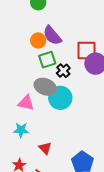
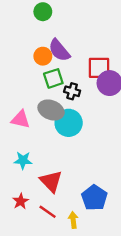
black cross: (63, 71) -> (72, 91), turned -32
pink triangle: (26, 103) -> (21, 119), moved
red triangle: (45, 148) -> (51, 181), size x1.5

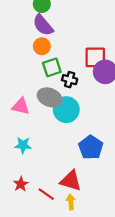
purple semicircle: (59, 50) -> (43, 25), moved
red triangle: (51, 181) -> (71, 181), moved, turned -30
blue pentagon: (94, 198) -> (91, 147), moved

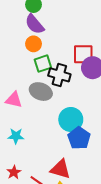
black cross: (70, 80) -> (59, 75), size x1.5
cyan circle: (66, 110) -> (71, 119), moved

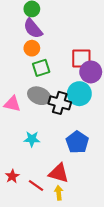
black cross: (59, 75) -> (60, 103), moved
cyan circle: (71, 119) -> (79, 94), moved
cyan star: (16, 136) -> (32, 139), moved

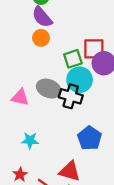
green square: (41, 68) -> (73, 59), moved
cyan circle: (79, 94) -> (80, 80), moved
cyan star: (32, 139) -> (30, 140), moved

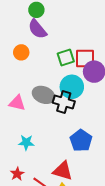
orange circle: (41, 38) -> (21, 52), moved
green square: (73, 59) -> (66, 57), moved

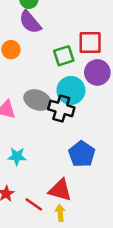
red square: (85, 58) -> (90, 42), moved

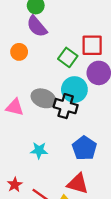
green square: (64, 56) -> (68, 57), turned -36
cyan star: (17, 156) -> (39, 150), moved
red triangle: (60, 190) -> (78, 184), moved

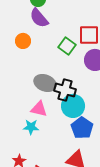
cyan circle: (74, 90) -> (73, 106), moved
pink triangle: (15, 107) -> (39, 109), moved
cyan star: (39, 150) -> (31, 127), moved

